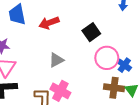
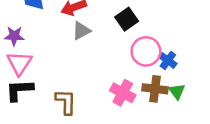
gray triangle: (56, 60) -> (81, 31), moved
pink cross: (60, 91) -> (123, 93), moved

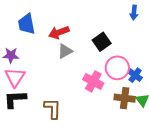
pink cross: (123, 93) -> (93, 81), moved

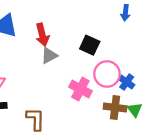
red arrow: (59, 32) -> (42, 35), turned -84
black square: (102, 42) -> (90, 45), turned -30

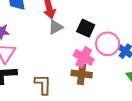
black square: (90, 45) -> (86, 28), moved
brown cross: (115, 107) -> (82, 74), moved

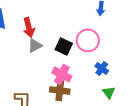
pink circle: (108, 44) -> (88, 40), moved

